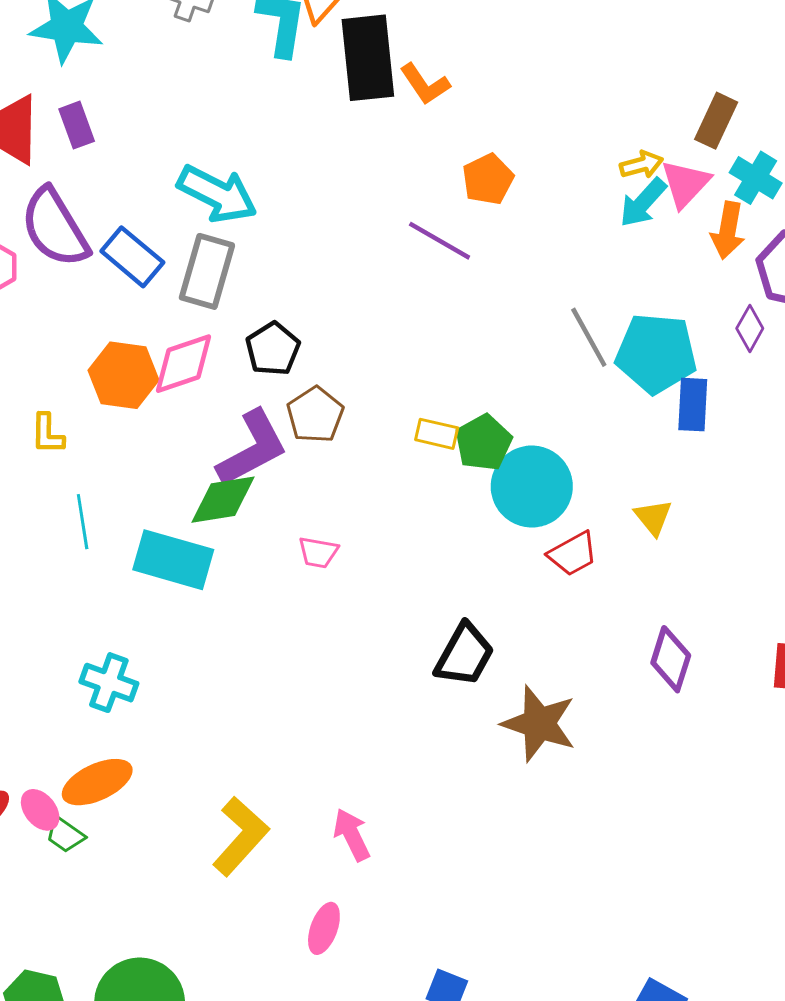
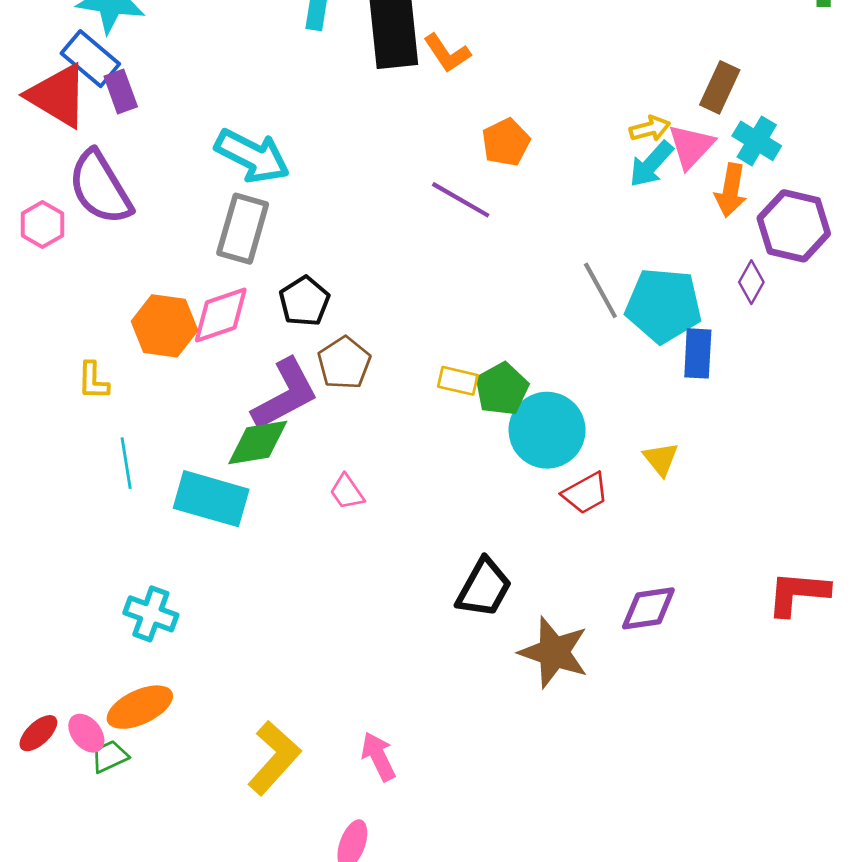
blue rectangle: (132, 257) -> (90, 59), moved
pink trapezoid: (318, 552) -> (347, 492), turned 45
purple diamond: (671, 659) -> (648, 608), moved, turned 64
green trapezoid: (65, 835) -> (110, 756), turned 120

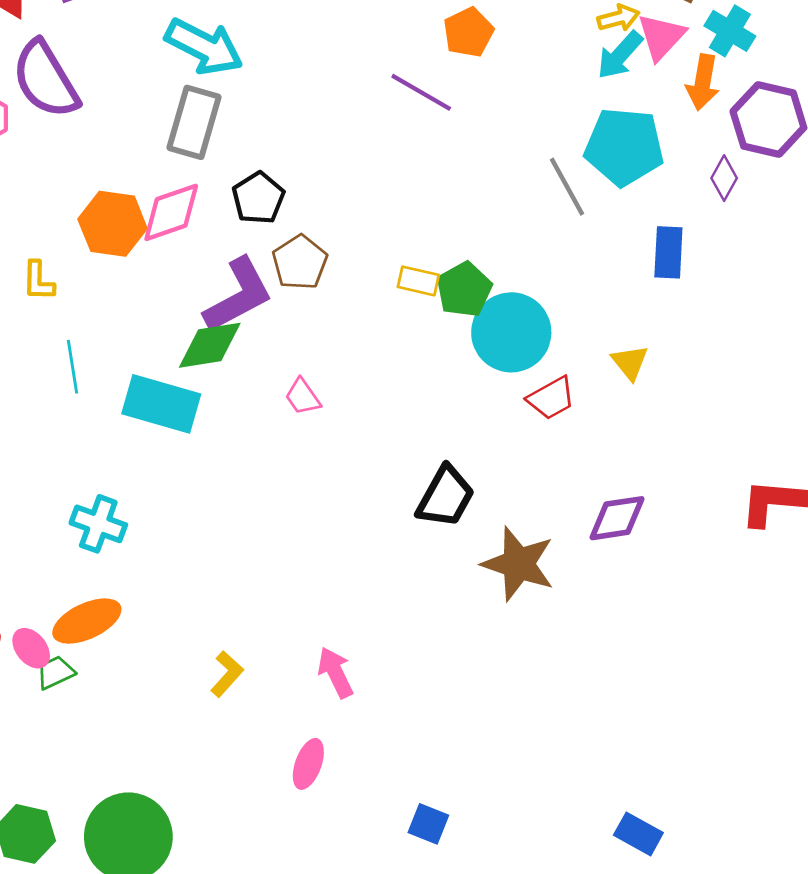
cyan pentagon: (664, 305) -> (624, 147), moved
yellow L-shape: (274, 758) -> (227, 674), size x0.6

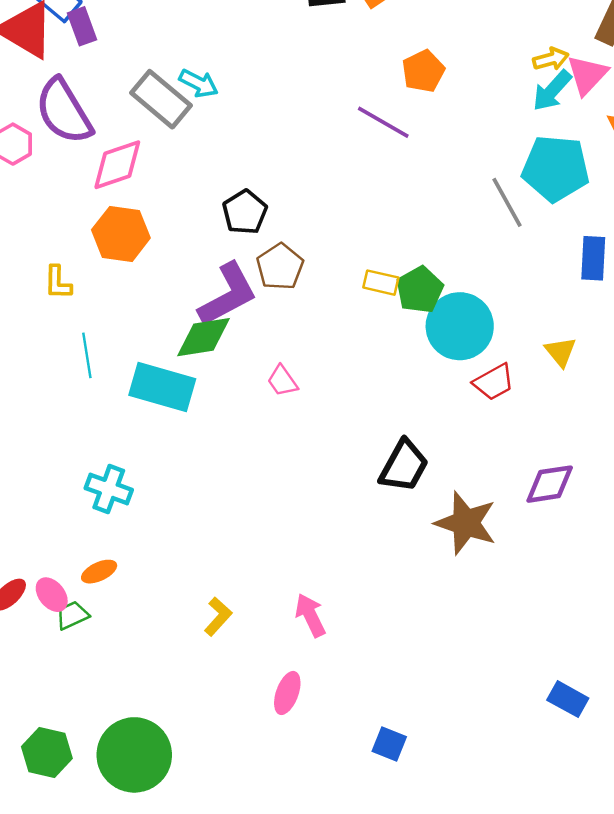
cyan arrow: (204, 47) -> (199, 83), size x0.6
gray rectangle: (194, 122) -> (161, 99), moved, turned -66
pink diamond: (171, 212) -> (117, 165), moved
orange ellipse: (87, 621) -> (99, 572), size x0.6
blue rectangle: (638, 834) -> (568, 699), moved

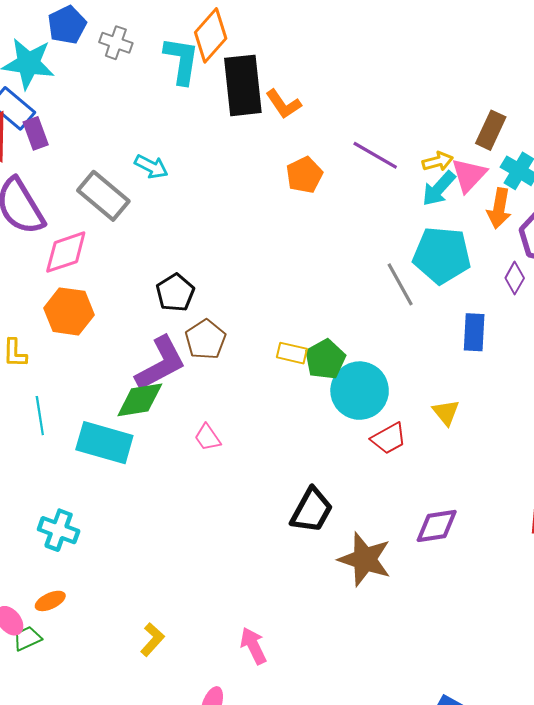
orange pentagon: (423, 71) -> (304, 175), moved
cyan arrow: (199, 83) -> (151, 167), moved
purple line: (383, 122) -> (375, 155), moved
pink arrow: (310, 615) -> (253, 646), moved

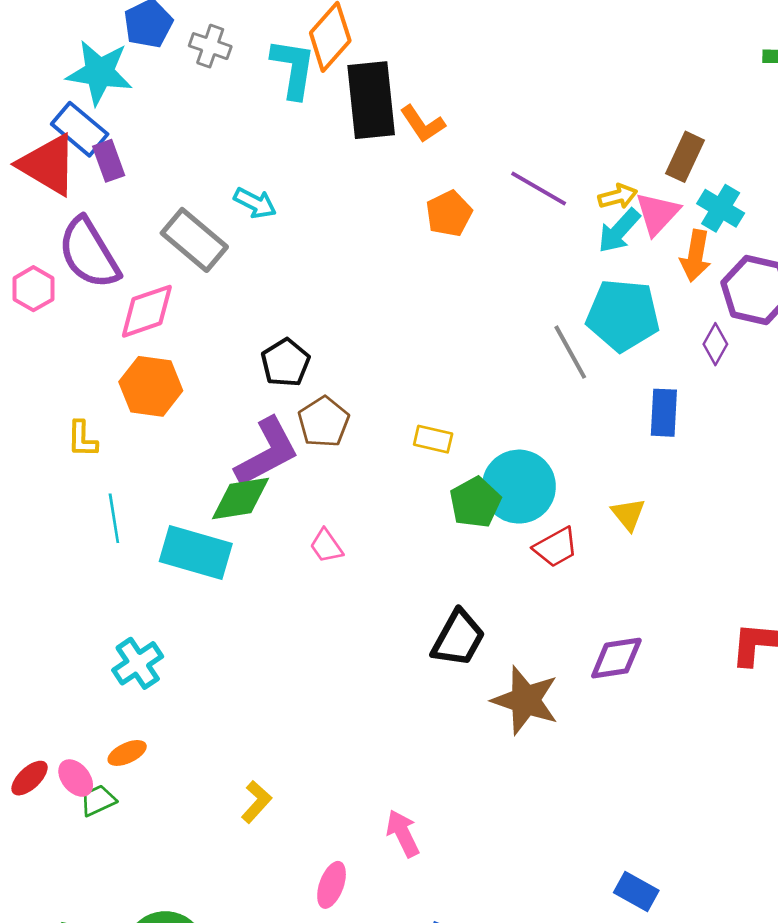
green pentagon: (325, 359) -> (475, 502), moved
cyan cross: (59, 530) -> (138, 663), turned 36
pink arrow: (253, 646) -> (403, 833), moved

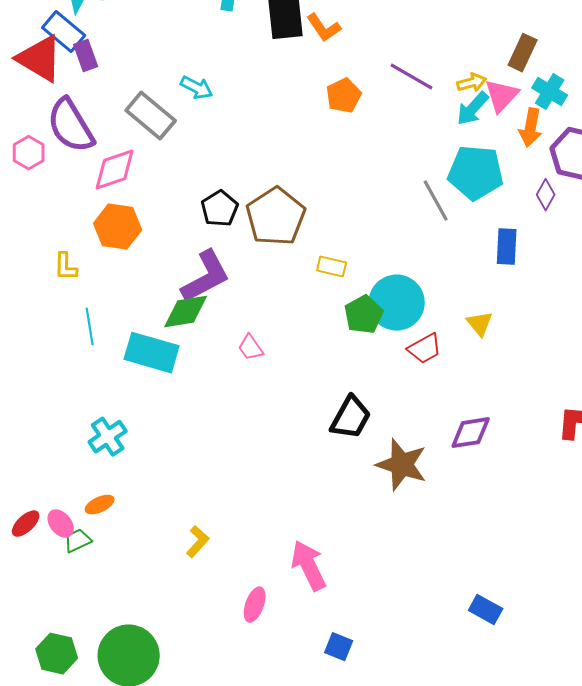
brown pentagon: (324, 422) -> (276, 217), moved, size x1.5
pink arrow: (403, 833) -> (309, 566), size x1.4

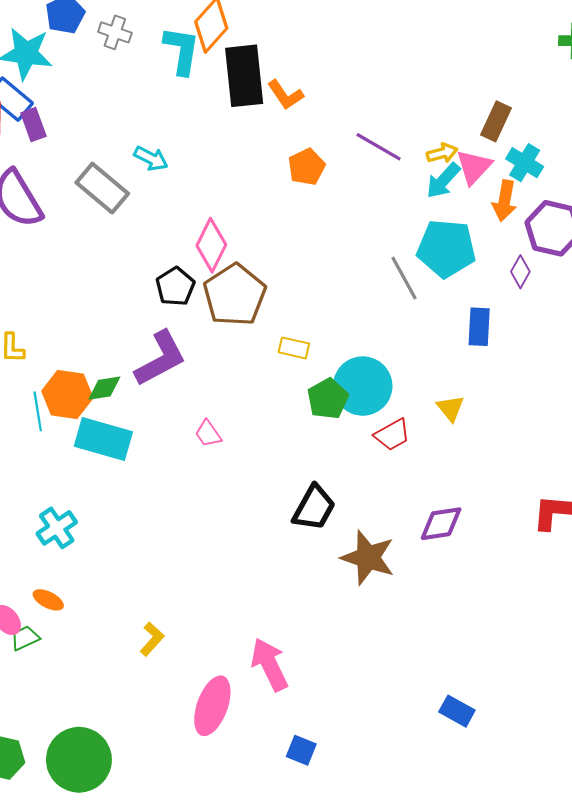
pink diamond: (115, 170) -> (211, 245), moved, turned -45
orange hexagon: (118, 227) -> (67, 395), moved
green diamond: (186, 312) -> (104, 388), moved, size x0.7
orange ellipse: (100, 505) -> (48, 600), turned 52
pink ellipse: (255, 605) -> (212, 706), size x1.6

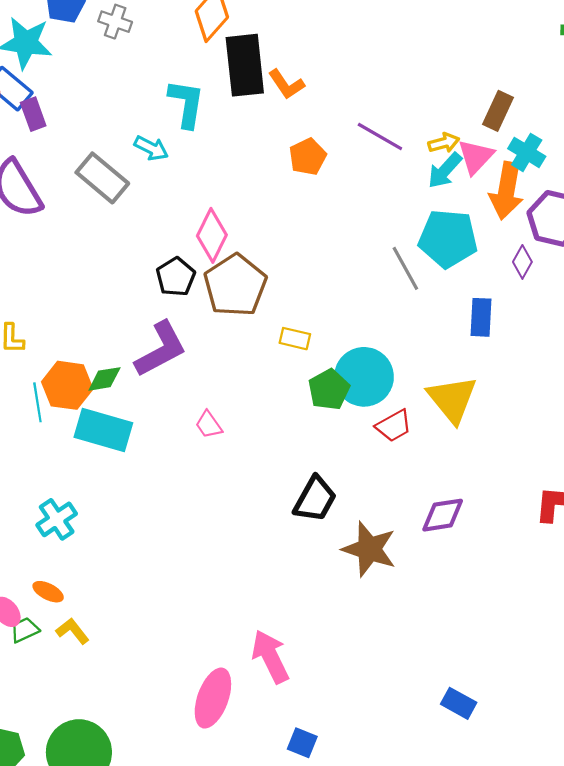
cyan L-shape: (182, 50) -> (186, 103), moved
orange arrow: (505, 201) -> (506, 191), size x1.4
yellow triangle: (451, 408) -> (452, 399), size x1.8
yellow L-shape: (152, 639) -> (73, 631), moved, turned -80

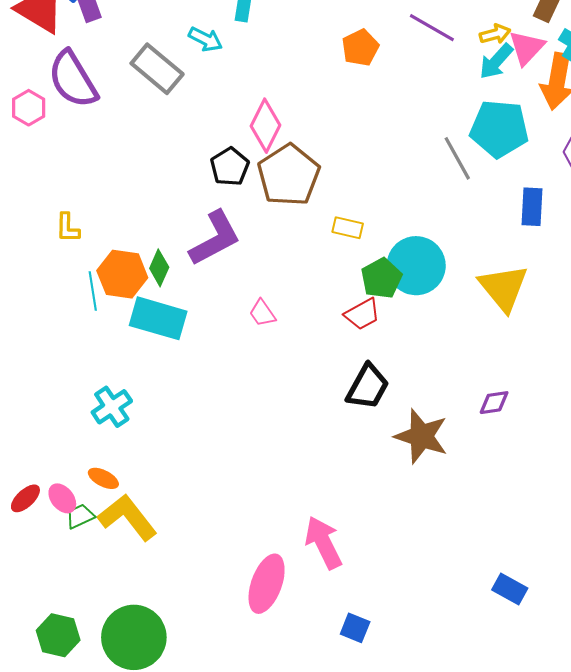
green diamond: (104, 379) -> (159, 268), turned -57
red trapezoid: (394, 426) -> (362, 314), moved
purple diamond: (443, 515) -> (494, 403), size x0.7
yellow L-shape: (73, 631) -> (128, 517), size x1.8

